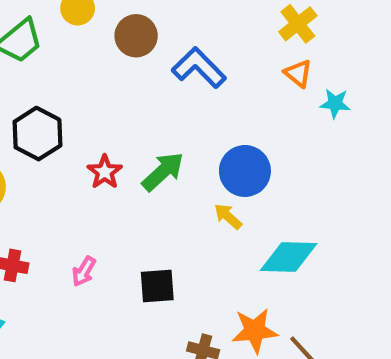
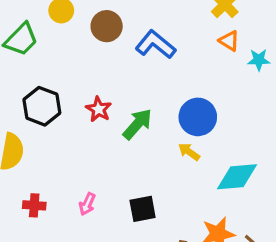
red star: (105, 172) -> (99, 109), moved

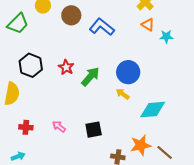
pink arrow: (87, 204) -> (59, 126), turned 104

